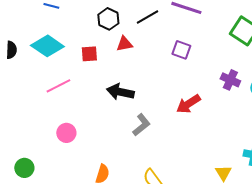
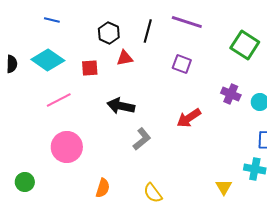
black line: (147, 17) -> (148, 31), turned -45
pink circle: (66, 133) -> (67, 147), size x1.6

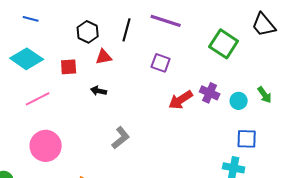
black arrow: (121, 106) -> (99, 91), moved, size x0.6
red arrow: (189, 118) -> (181, 100), moved

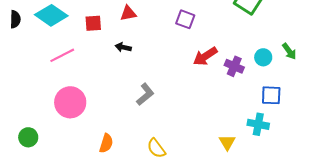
purple cross: (210, 93) -> (234, 66), moved

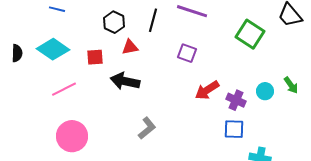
black arrow: (123, 47) -> (125, 81), size x1.8
blue square: (271, 95) -> (234, 129), moved

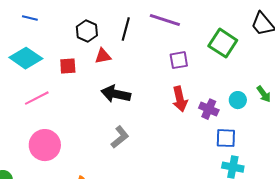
purple square: (187, 53) -> (179, 60), moved, turned -30
black arrow: (125, 81) -> (116, 94), moved
red arrow: (207, 90) -> (180, 99), turned -70
blue square: (234, 129) -> (226, 138), moved

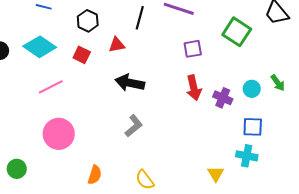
black hexagon: (87, 31) -> (88, 21), moved
red square: (68, 66) -> (82, 55), turned 30
blue square: (226, 138) -> (253, 127), moved

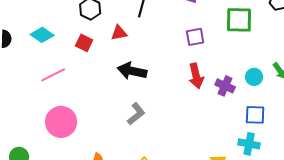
green square: (237, 32) -> (239, 20), turned -32
cyan diamond: (40, 47) -> (42, 35), size x0.7

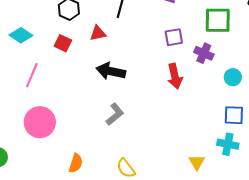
pink line: (53, 75) -> (32, 75), turned -40
purple cross: (225, 86) -> (204, 53), moved

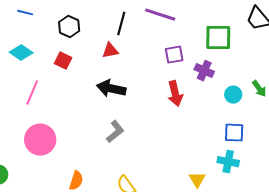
red triangle: (98, 33) -> (110, 51), moved

